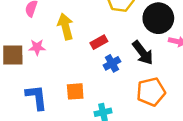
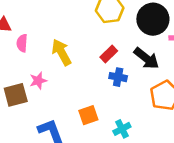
red rectangle: (99, 42) -> (109, 54), moved
blue cross: (112, 63) -> (118, 77), turned -35

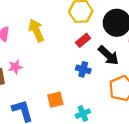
yellow arrow: (61, 52) -> (36, 30), moved
red rectangle: (109, 54) -> (83, 40), moved

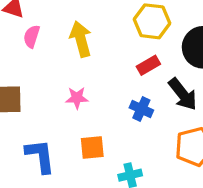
pink star: (15, 67) -> (77, 98), moved

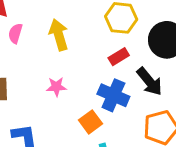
blue cross: (141, 109) -> (113, 95), size x1.5
orange square: (92, 147) -> (91, 122), moved, turned -30

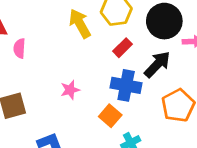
yellow arrow: (59, 35) -> (80, 24), moved
black arrow: (150, 82) -> (157, 64), turned -84

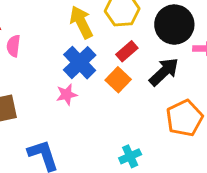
blue cross: (126, 85) -> (80, 63), moved, turned 32
orange square: (110, 116) -> (118, 80), moved

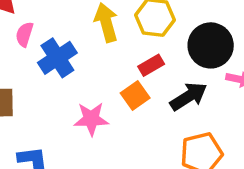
blue cross: (80, 63) -> (57, 58), moved
pink star: (67, 95) -> (91, 119), moved, size x1.4

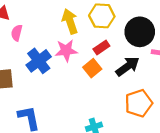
blue cross: (57, 58) -> (39, 61), moved
pink star: (91, 119) -> (66, 50), moved

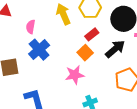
pink semicircle: (17, 33) -> (31, 27), moved
pink star: (66, 50) -> (75, 75), moved

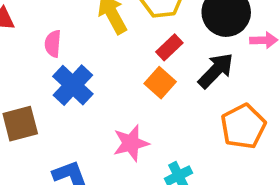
pink star: (75, 75) -> (131, 143), moved

